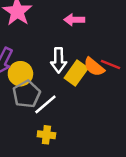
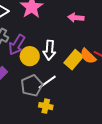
white arrow: (59, 60) -> (49, 50), moved
gray pentagon: (27, 94) -> (32, 86), moved

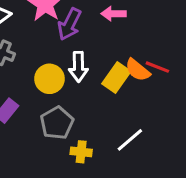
purple arrow: (17, 45) -> (69, 24), moved
white line: (47, 82) -> (130, 140), moved

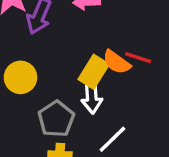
white arrow: (78, 67) -> (92, 97), moved
gray pentagon: (57, 123) -> (56, 119), moved

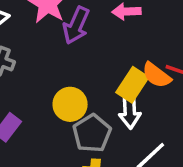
yellow circle: (21, 77) -> (70, 104), moved

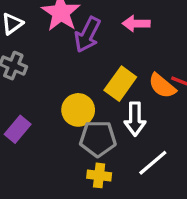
yellow rectangle: (132, 85) -> (120, 84), moved
gray pentagon: (92, 133) -> (98, 139), turned 30

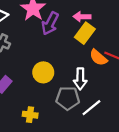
yellow rectangle: (120, 84) -> (85, 33), moved
gray pentagon: (98, 139) -> (68, 98), moved
yellow cross: (99, 175) -> (30, 115), moved

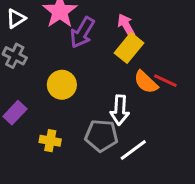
pink arrow: (82, 17) -> (126, 25), turned 56
yellow circle: (43, 72) -> (62, 85), moved
yellow cross: (30, 115) -> (50, 141), moved

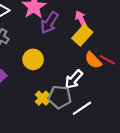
white arrow: (120, 110) -> (74, 79), turned 36
yellow cross: (50, 141) -> (42, 98), moved, turned 32

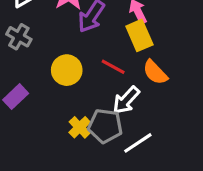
yellow rectangle: (82, 35) -> (139, 35), turned -66
red line: (107, 60) -> (113, 67), moved

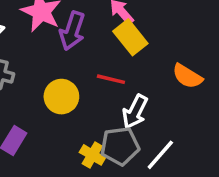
orange semicircle: (155, 72) -> (187, 76), moved

